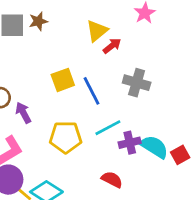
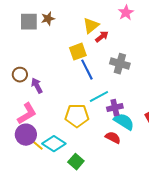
yellow square: (63, 80) -> (78, 52), moved
yellow pentagon: (66, 137) -> (77, 116), moved
cyan semicircle: (154, 147) -> (124, 122), moved
red semicircle: (112, 180) -> (113, 138), moved

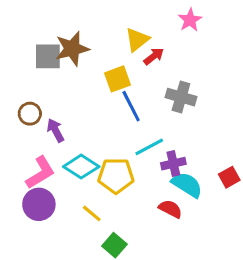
brown star: (48, 19) -> (72, 49), moved, size x1.6
gray square: (29, 22) -> (48, 56), moved
cyan diamond: (54, 144) -> (81, 167), moved
yellow line: (37, 145) -> (92, 213), moved

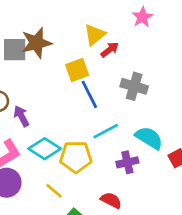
purple cross: (173, 164) -> (127, 162), moved
cyan semicircle: (187, 185) -> (149, 138), moved
red semicircle: (170, 209) -> (111, 200), moved

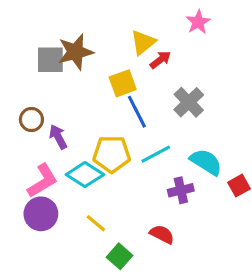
gray cross: (134, 86) -> (189, 102), turned 30
yellow pentagon: (76, 157) -> (112, 154), moved

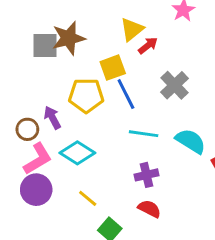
brown circle: (31, 119) -> (27, 129), moved
yellow pentagon: (112, 154) -> (86, 95), moved
cyan line: (156, 154) -> (144, 134), turned 36
purple cross: (181, 190) -> (147, 175), moved

